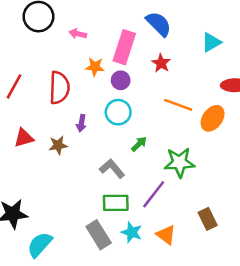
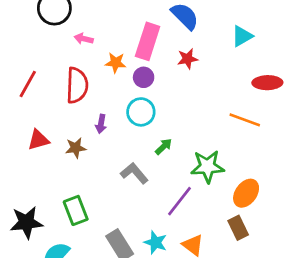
pink arrow: (78, 34) -> (84, 39), moved
red star: (161, 63) -> (188, 59), turned 30
orange line: (178, 105) -> (245, 120), moved
orange ellipse: (213, 118) -> (246, 193), moved
green rectangle: (116, 203) -> (76, 210), moved, turned 70

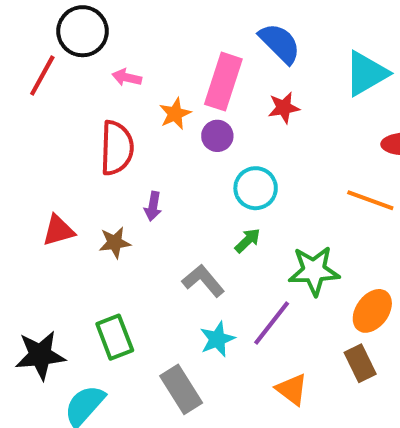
cyan triangle: (242, 36) -> (366, 73), size x1.4
orange star: (116, 63) -> (175, 114), turned -30
red line: (28, 84) -> (42, 75), moved
cyan circle: (141, 112) -> (256, 188), moved
cyan star: (156, 242) -> (217, 339), moved, turned 30

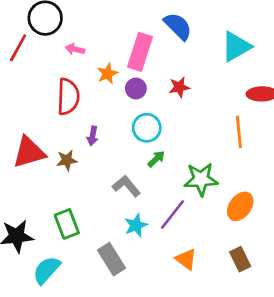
red star: (284, 108) -> (179, 87), moved
cyan circle: (256, 188) -> (147, 128), moved
orange line: (370, 200) -> (239, 132), turned 64
red triangle: (58, 230) -> (29, 152), size x1.5
brown rectangle: (360, 363) -> (240, 259), moved

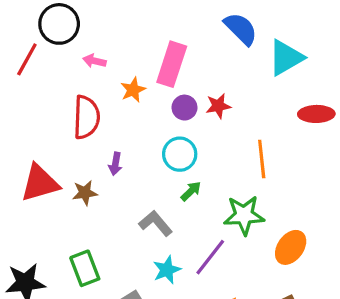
blue semicircle: (178, 26) -> (241, 29), moved
purple circle: (136, 89) -> (185, 108), moved
orange line: (239, 132) -> (262, 159), moved

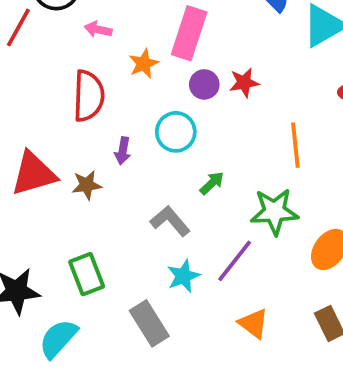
cyan circle: (180, 154) -> (176, 132), moved

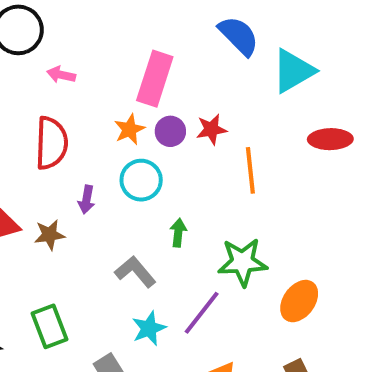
orange star: (144, 64) -> (129, 129), moved
orange line: (295, 145) -> (250, 170), moved
green arrow: (212, 183) -> (178, 233), turned -40

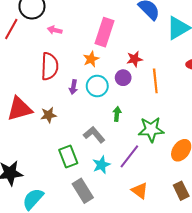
purple circle: (170, 131) -> (123, 78), moved
purple arrow: (87, 200) -> (73, 87), moved
green rectangle: (49, 326) -> (68, 156), moved

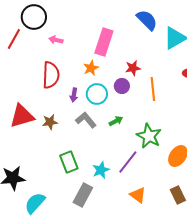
green arrow: (117, 114) -> (116, 121), turned 56
green star: (151, 130) -> (149, 136), turned 30
gray L-shape: (94, 135) -> (86, 120), moved
gray rectangle: (83, 191) -> (83, 195), turned 60

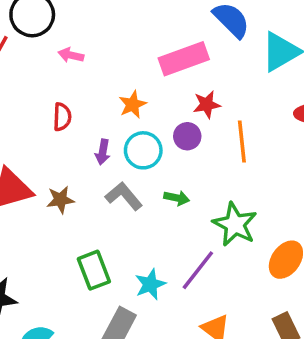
pink rectangle: (104, 42) -> (184, 59), moved, turned 52
red semicircle: (51, 75) -> (62, 117), size x0.6
green arrow: (116, 121) -> (177, 198), turned 40

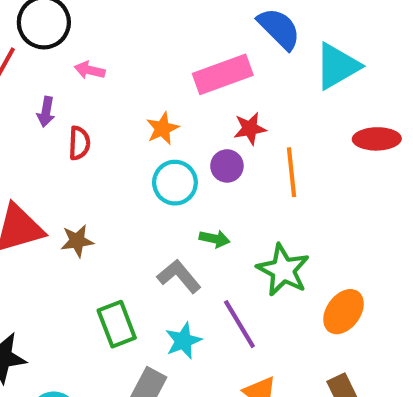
purple arrow: (103, 152) -> (46, 112), moved
gray L-shape: (124, 196) -> (179, 276), moved
purple line: (198, 270) -> (239, 324), turned -69

